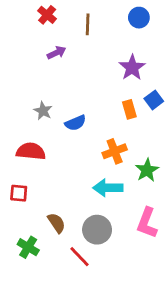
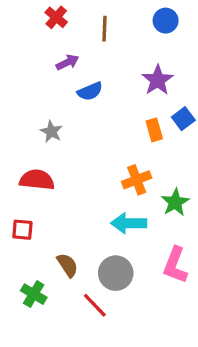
blue semicircle: (75, 123) -> (90, 91), moved

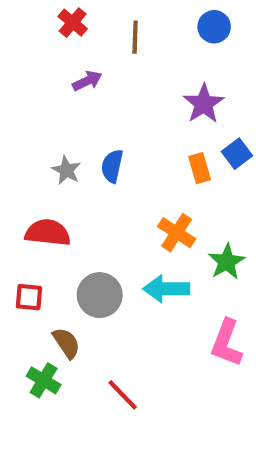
blue semicircle: (90, 91) -> (112, 166), moved, turned 125
orange cross: (137, 180) -> (177, 233), turned -36
brown semicircle: (67, 265) -> (66, 343), moved
gray circle: (116, 273) -> (100, 295), moved

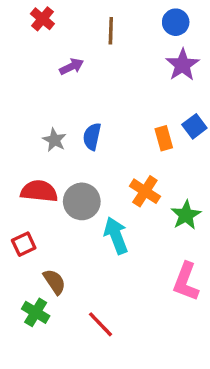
red cross: (73, 23) -> (42, 19), moved
purple star: (204, 104) -> (182, 65), moved
cyan arrow: (166, 289) -> (116, 236), moved, turned 69
gray circle: (100, 295) -> (82, 201), moved
red square: (29, 297) -> (24, 244), turned -30

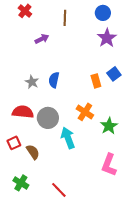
brown semicircle: (54, 282) -> (33, 152), moved

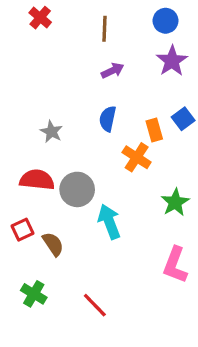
purple arrow: (42, 39) -> (112, 71), moved
blue semicircle: (54, 80) -> (108, 119), moved
orange cross: (85, 112) -> (137, 157), moved

